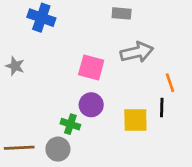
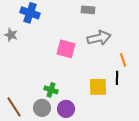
gray star: (15, 66) -> (11, 35), moved
purple circle: (91, 105) -> (66, 109), moved
brown line: (19, 148) -> (14, 107), turned 60

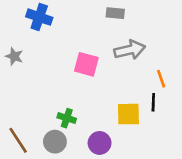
gray star: (11, 35) -> (14, 56), moved
purple circle: (66, 109) -> (100, 143), moved

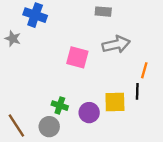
gray star: (14, 56) -> (13, 39), moved
orange line: (161, 79) -> (144, 70), turned 35
purple circle: (100, 143) -> (89, 113), moved

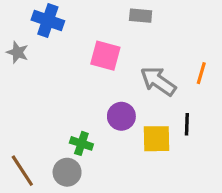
gray arrow: (116, 44) -> (158, 81), moved, turned -132
pink square: (77, 57) -> (105, 56), moved
orange line: (144, 70) -> (201, 73), moved
purple circle: (89, 113) -> (121, 116), moved

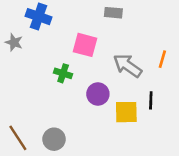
green cross: (81, 143) -> (63, 73), moved

